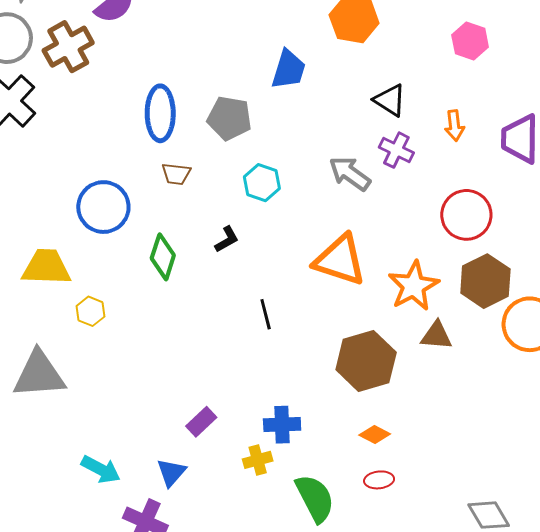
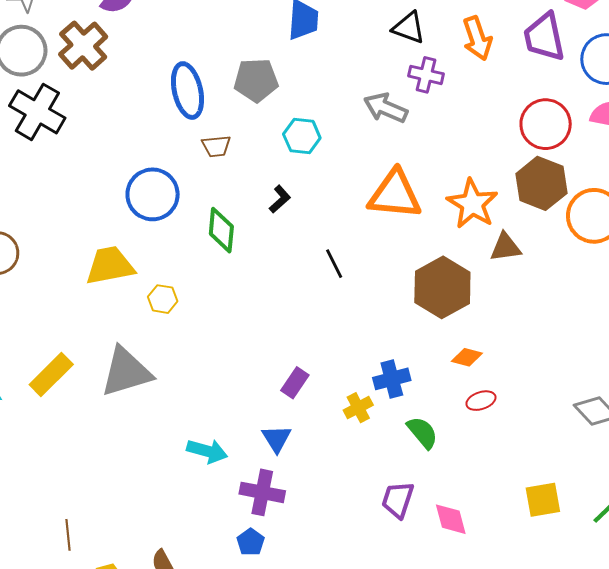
orange arrow: (454, 126) -> (477, 38), size x1.4
red circle: (466, 215) -> (546, 124), moved
blue cross: (282, 425) -> (392, 379), moved
green semicircle: (315, 498) -> (422, 432), size x0.7

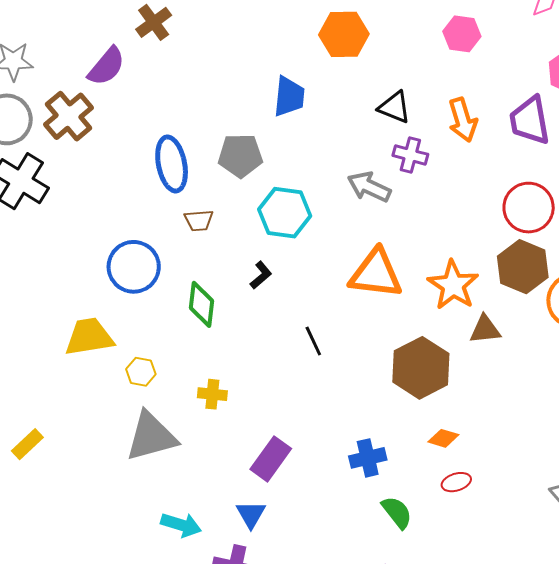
cyan hexagon: (302, 136) -> (285, 213), size x1.4
gray triangle: (126, 372) -> (151, 436), moved
yellow rectangle: (51, 375) -> (27, 444), size x0.7
purple rectangle: (295, 383) -> (271, 459), size x1.4
yellow cross: (358, 408) -> (212, 394), moved, turned 32

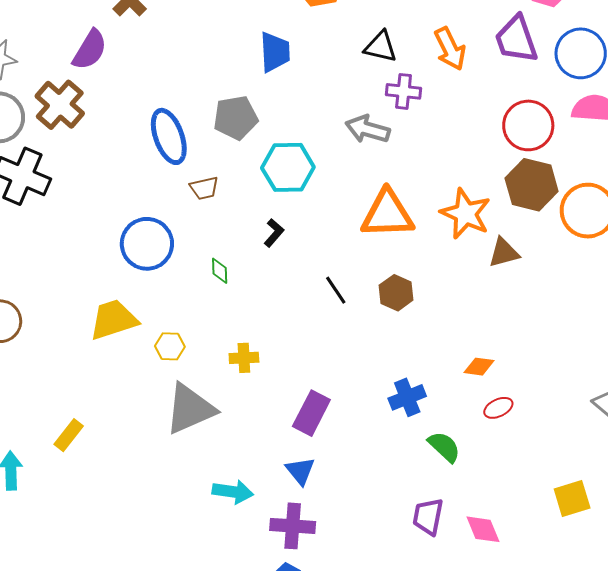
green diamond: (201, 304) -> (220, 271), size x0.6
brown hexagon: (421, 368) -> (396, 293), moved, size x0.6

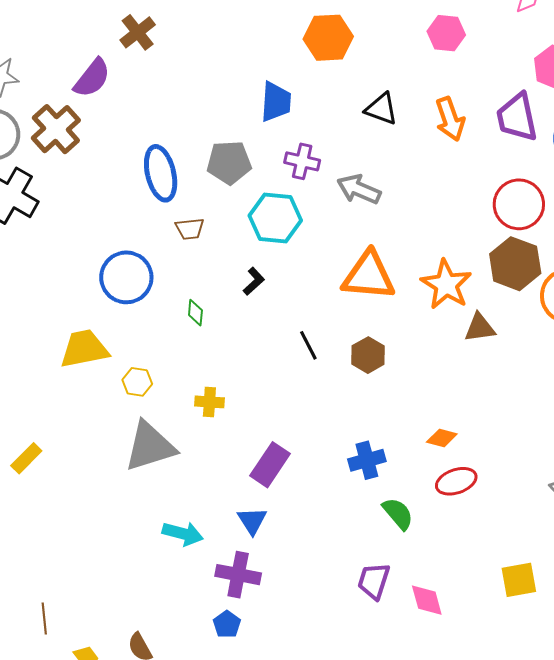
purple cross: (404, 91) -> (302, 161), moved
red ellipse: (498, 408) -> (456, 481), size x1.4

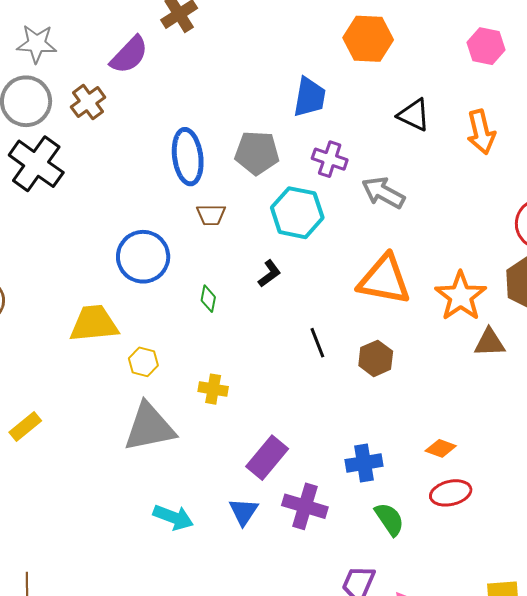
brown cross: (56, 129) -> (88, 102), size x0.7
purple cross: (238, 575) -> (305, 506), moved

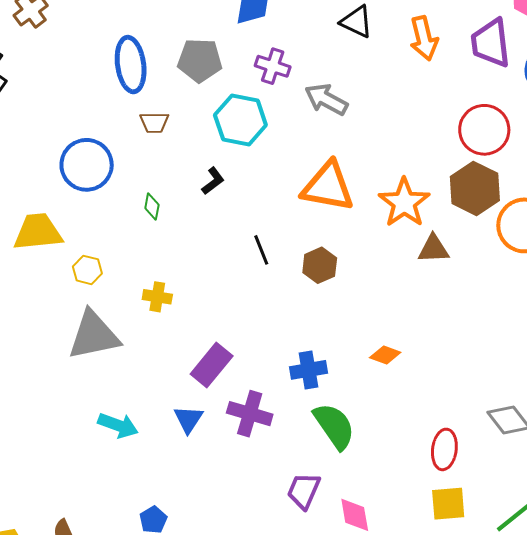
red ellipse: (451, 493) -> (444, 449), moved, turned -69
green semicircle: (389, 519) -> (334, 426), size x1.4

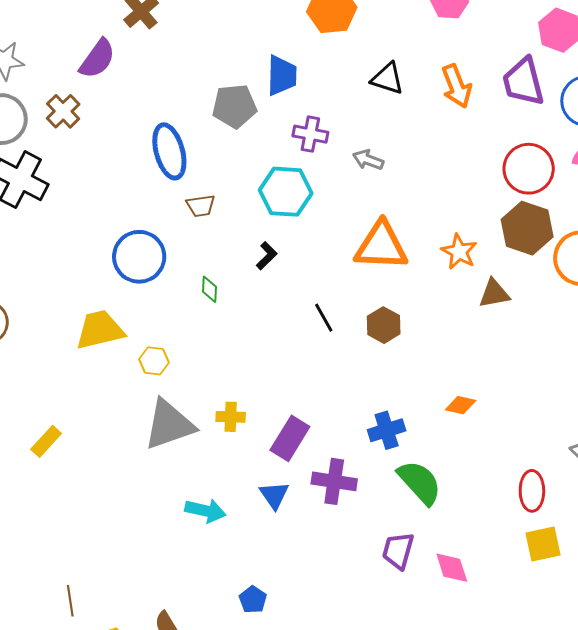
gray pentagon: (200, 60) -> (234, 106), moved
gray arrow: (326, 99) -> (368, 160), size x0.7
orange star: (404, 203) -> (459, 252), size x0.7
yellow cross: (157, 297) -> (231, 417), moved

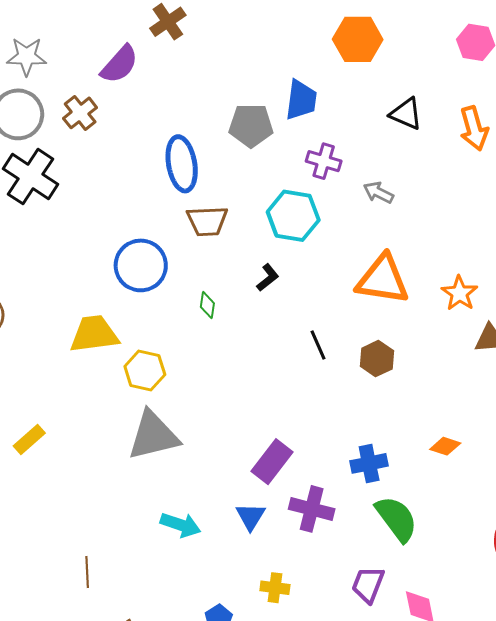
brown trapezoid: (201, 206) -> (207, 221), size x1.4
yellow hexagon: (154, 361) -> (145, 371), size x1.4
yellow cross: (231, 417) -> (275, 588), moved
brown line: (70, 601) -> (87, 572), moved

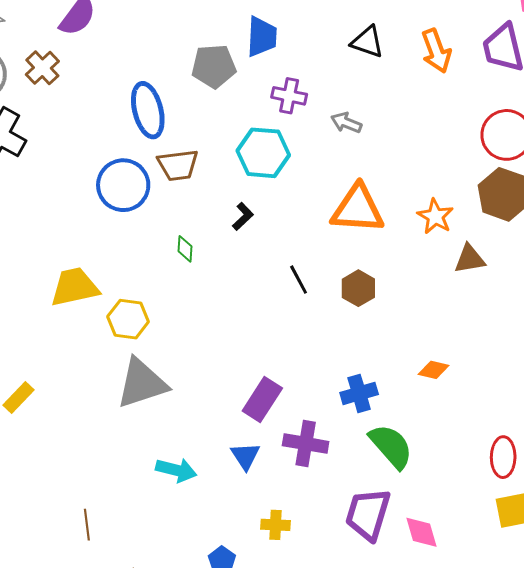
blue circle: (141, 265) -> (123, 185), moved
purple trapezoid: (368, 584) -> (368, 514), size x1.4

